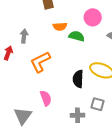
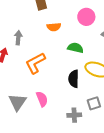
green semicircle: (77, 36) -> (75, 48), moved
gray square: (97, 104) -> (94, 103), turned -32
gray triangle: (23, 116) -> (17, 102), moved

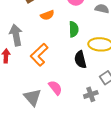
gray arrow: (18, 38) -> (16, 35), size x1.5
green semicircle: (75, 48) -> (74, 29), turned 91

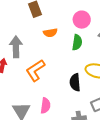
green semicircle: (74, 29) -> (77, 42), moved
pink semicircle: (55, 88) -> (45, 106), turned 35

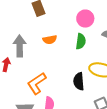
orange semicircle: (50, 33) -> (50, 40), moved
orange L-shape: (35, 70) -> (37, 83), moved

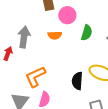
pink circle: (85, 19) -> (67, 15), moved
green semicircle: (81, 41) -> (87, 33), moved

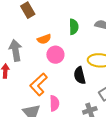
pink circle: (67, 15) -> (55, 55), moved

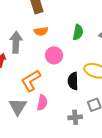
orange semicircle: (44, 39) -> (41, 31), moved

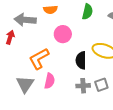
gray arrow: (16, 42) -> (25, 20), turned -90
gray cross: (75, 117) -> (83, 86), moved

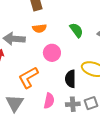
green semicircle: (87, 12) -> (76, 30), turned -49
pink semicircle: (49, 81) -> (49, 101), moved

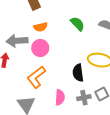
pink circle: (52, 53) -> (40, 48), moved

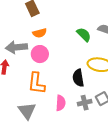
green semicircle: (77, 24) -> (84, 35), moved
orange L-shape: (36, 77) -> (36, 83), turned -45

